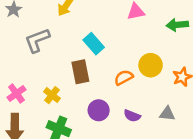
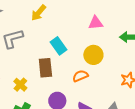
yellow circle: (151, 65) -> (93, 55), moved

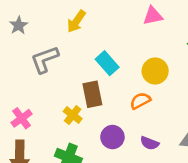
pink triangle: (96, 23) -> (153, 16), moved
yellow cross: (20, 85) -> (73, 115), moved

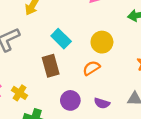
yellow cross: (73, 115) -> (20, 93), moved

